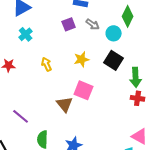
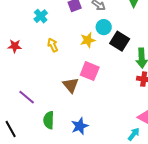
cyan circle: (114, 33) -> (104, 27), moved
cyan cross: (26, 34) -> (41, 16), moved

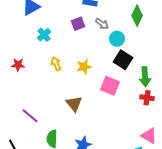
cyan circle: (104, 27) -> (117, 39), moved
yellow star: (88, 40) -> (84, 67), moved
pink square: (90, 71) -> (110, 86), moved

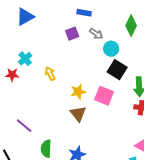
cyan cross: (44, 35) -> (25, 59), moved
yellow star: (84, 67) -> (78, 92), moved
brown triangle: (74, 104) -> (78, 114), moved

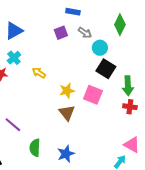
blue triangle: (25, 17) -> (14, 31), moved
yellow arrow: (50, 74) -> (39, 73), turned -32

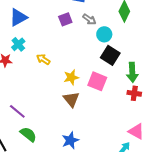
green semicircle: (35, 148) -> (28, 134), moved, turned 126

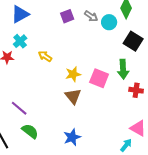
cyan circle: (104, 34) -> (109, 22), moved
black square: (110, 55) -> (133, 41), moved
green arrow: (132, 72) -> (123, 69), moved

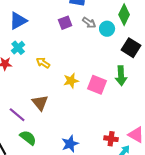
red cross: (136, 90) -> (111, 139), moved
brown triangle: (73, 96) -> (40, 103), moved

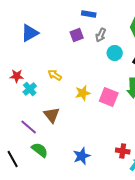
gray arrow: (89, 23) -> (101, 35), turned 80
cyan circle: (107, 29) -> (115, 53), moved
cyan cross: (18, 48) -> (30, 89), moved

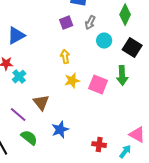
blue triangle: (30, 33) -> (16, 36), moved
yellow arrow: (55, 75) -> (65, 57), moved, turned 48
red cross: (123, 151) -> (99, 145), moved
blue star: (82, 156) -> (60, 130), moved

